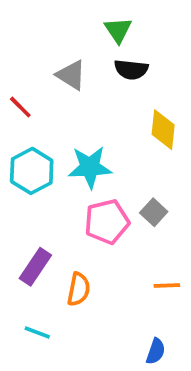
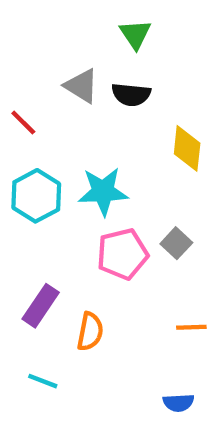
black semicircle: (131, 70) -> (131, 95), moved
blue semicircle: (156, 351) -> (178, 403), turned 68

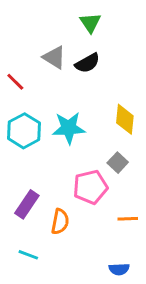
black semicircle: (131, 95) -> (87, 63), turned -35
yellow diamond: (187, 148) -> (125, 119), moved
pink pentagon: (122, 254) -> (90, 187), moved

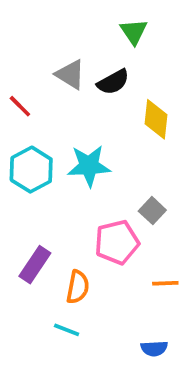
green triangle: (90, 23) -> (134, 32), moved
yellow diamond: (125, 119) -> (156, 119), moved
cyan line: (28, 255) -> (67, 330), moved

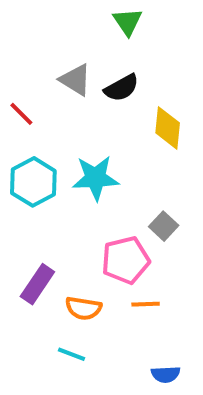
green triangle: (134, 32) -> (128, 22), moved
orange line: (165, 283) -> (146, 304), moved
orange semicircle: (78, 287) -> (83, 308), turned 88

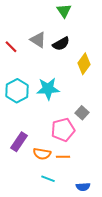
red line: (21, 114) -> (11, 47), moved
yellow diamond: (168, 128) -> (84, 64), turned 30
orange line: (146, 304) -> (63, 157), moved
cyan line: (71, 354) -> (48, 179), moved

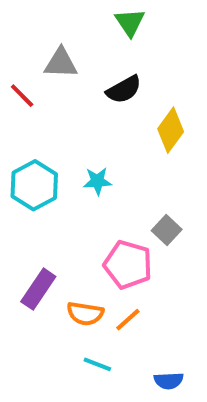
gray triangle: (38, 40) -> (61, 63), moved, turned -30
cyan star: (48, 89) -> (97, 181), size x0.6
pink pentagon: (63, 130) -> (128, 265), turned 30
orange line: (63, 157) -> (128, 320), turned -40

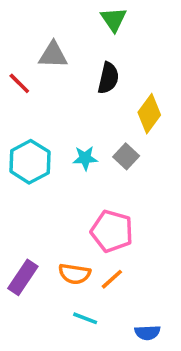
black semicircle: (124, 90) -> (108, 78), turned -48
gray square: (167, 230) -> (126, 156), moved
purple rectangle: (38, 289) -> (23, 277), moved

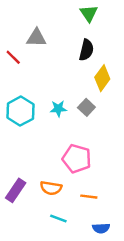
green triangle: (114, 19) -> (89, 13), moved
black semicircle: (108, 78) -> (86, 50), moved
orange line: (112, 279) -> (89, 197), moved, turned 49

